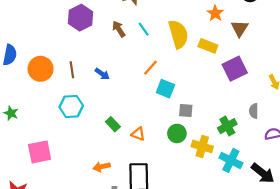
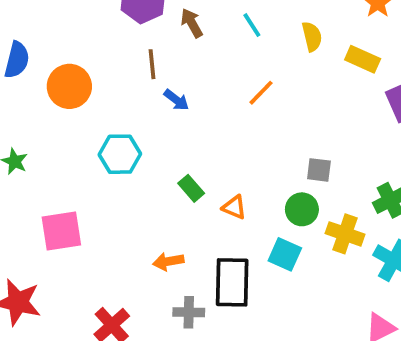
brown arrow: (119, 29) -> (192, 23), moved
yellow semicircle: (178, 34) -> (312, 37), size x0.6
brown line: (72, 70) -> (152, 64), moved
cyan square: (165, 89) -> (285, 254), moved

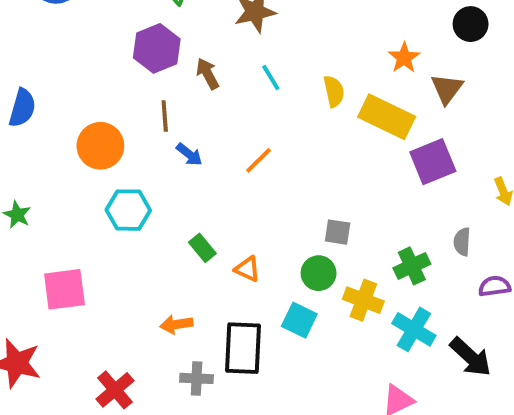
yellow rectangle: (363, 59) -> (387, 117), size x1.5
orange circle: (69, 86) -> (100, 146), moved
orange line: (261, 93) -> (258, 160), moved

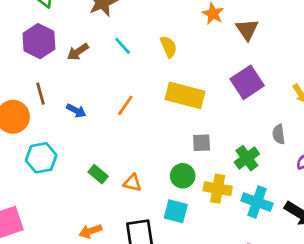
brown arrow: (208, 74) -> (78, 52), turned -85
brown line: (165, 116) -> (41, 94), moved
yellow rectangle: (387, 117) -> (185, 95), moved
gray square: (338, 232) -> (201, 143), moved

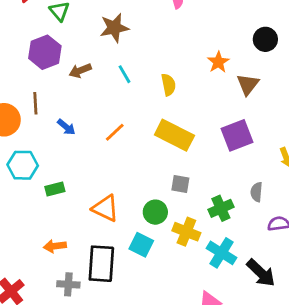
green rectangle: (98, 174) -> (55, 189), moved, turned -66
orange triangle: (132, 183) -> (105, 208), size x1.5

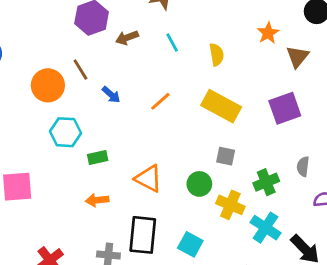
brown line: (35, 103) -> (80, 69), turned -30
cyan square: (141, 245) -> (190, 244), moved
orange arrow: (55, 246) -> (97, 200), moved

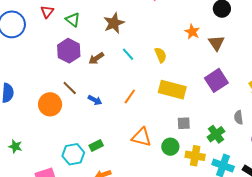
cyan hexagon: (66, 132) -> (73, 154), moved
orange triangle: (149, 179) -> (141, 137), moved

